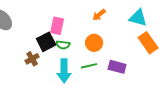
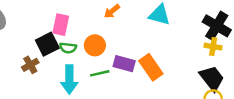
orange circle: (94, 43) -> (95, 45), moved
orange rectangle: (148, 43) -> (151, 67), moved
purple rectangle: (117, 67) -> (124, 64), moved

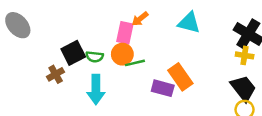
pink rectangle: (61, 25) -> (125, 33), moved
purple rectangle: (124, 64) -> (163, 88), moved
green line: (100, 73) -> (135, 63), moved

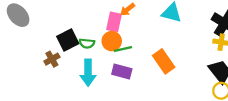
purple rectangle: (163, 88) -> (122, 72), moved

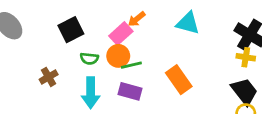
pink rectangle: (114, 22) -> (121, 34), turned 36
black square: (68, 40) -> (71, 30), moved

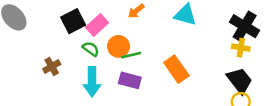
pink rectangle: (121, 34) -> (97, 25), moved
green semicircle: (89, 59) -> (91, 49), turned -150

